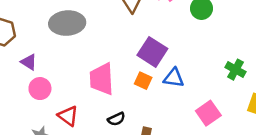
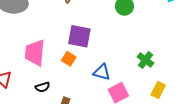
purple square: (152, 52) -> (79, 36), turned -30
blue triangle: (174, 78) -> (102, 72), moved

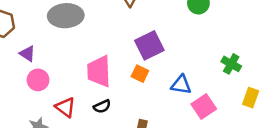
purple square: (79, 36) -> (149, 45), turned -30
black semicircle: (42, 87) -> (102, 106), moved

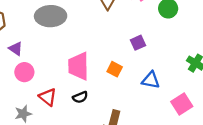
purple square: (149, 45) -> (138, 43), moved, size x0.6
pink square: (204, 106) -> (182, 104), moved

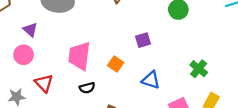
purple triangle: (16, 49) -> (30, 30), moved
black semicircle: (80, 97) -> (87, 88), moved

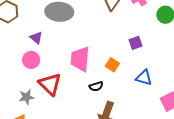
red triangle: (44, 83) -> (50, 84), size x1.4
black semicircle: (87, 88) -> (96, 86), moved

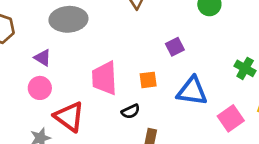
orange square: (112, 65) -> (148, 80), turned -32
blue triangle: (144, 78) -> (192, 91), size x1.4

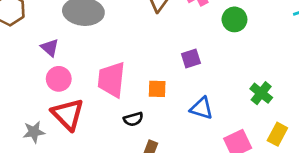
pink circle: (40, 88) -> (59, 79), moved
blue triangle: (192, 91) -> (202, 108), size x0.7

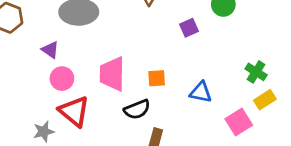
purple square: (191, 59) -> (189, 28), moved
black semicircle: (133, 119) -> (137, 109), size x1.4
yellow rectangle: (277, 134) -> (265, 100), moved, turned 35

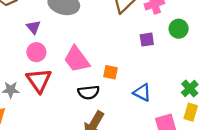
pink trapezoid: (112, 74) -> (77, 59), turned -52
yellow rectangle: (265, 100) -> (191, 112), turned -56

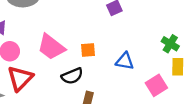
red triangle: (39, 80) -> (20, 78), turned 36

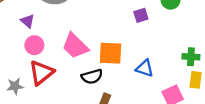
green cross: (170, 44) -> (191, 57), turned -35
orange square: (88, 50) -> (110, 53), size x1.6

